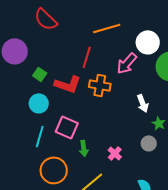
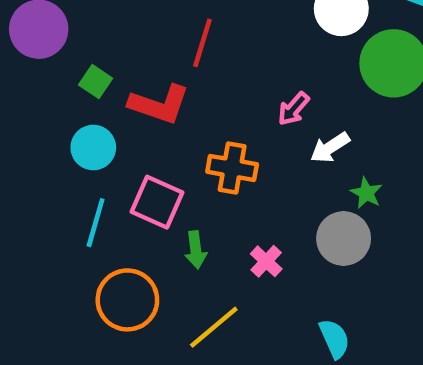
pink arrow: (127, 63) -> (293, 109), moved, size x0.7
orange cross: (100, 85) -> (232, 168), moved
white arrow: (143, 103) -> (330, 148), turned 78
gray circle: (149, 143) -> (344, 239), size x1.5

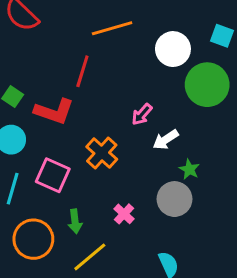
orange cross: (232, 168) -> (102, 153), turned 32
green arrow: (196, 250) -> (75, 221), moved

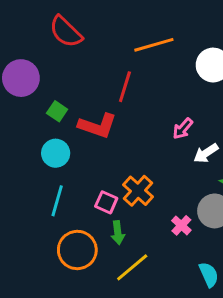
orange cross: (102, 153) -> (138, 191), moved
pink square: (53, 175) -> (106, 202), moved, size x0.7
pink cross: (124, 214) -> (181, 225), moved

